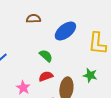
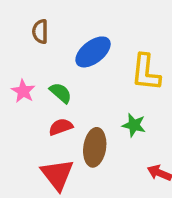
brown semicircle: (33, 19) -> (40, 32), turned -88
pink star: (23, 88) -> (23, 91), moved

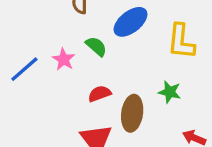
green semicircle: (61, 93) -> (96, 46), moved

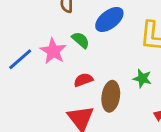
pink star: (64, 59) -> (53, 51), size x1.4

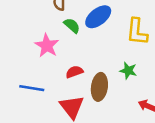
green semicircle: (81, 40) -> (72, 26), moved
blue line: (20, 59) -> (32, 88), moved, turned 50

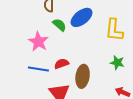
green star: (128, 71) -> (117, 63), moved
blue line: (32, 88) -> (38, 69), moved

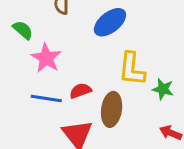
green semicircle: (59, 25) -> (23, 30), moved
yellow L-shape: (114, 30) -> (132, 69), moved

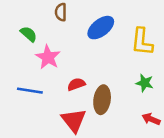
yellow L-shape: (132, 69) -> (142, 42), moved
blue line: (46, 98) -> (30, 91), moved

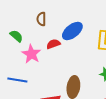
red semicircle: (76, 84) -> (53, 44), moved

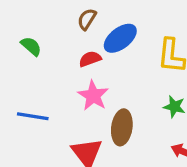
brown semicircle: (41, 19) -> (87, 19), moved, turned 32
pink star: (31, 54) -> (93, 96), moved

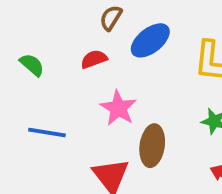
green semicircle: (31, 46) -> (32, 65), moved
red semicircle: (90, 59) -> (94, 59), moved

